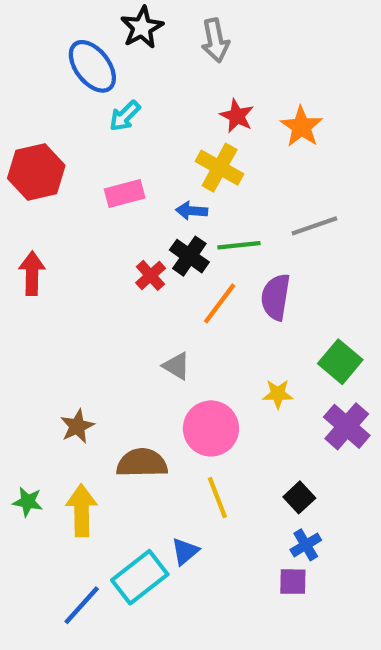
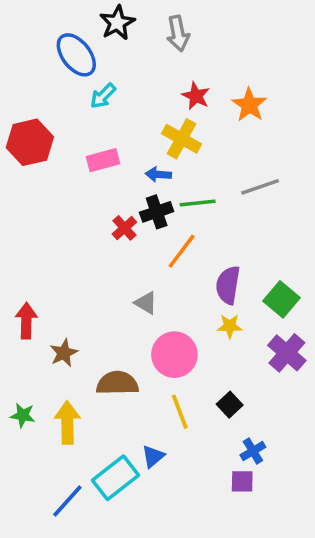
black cross: (189, 256) -> (157, 212), turned 36
red arrow: (32, 273) -> (26, 321), moved
purple semicircle: (276, 297) -> (228, 285), moved
black square: (299, 497) -> (230, 405), moved

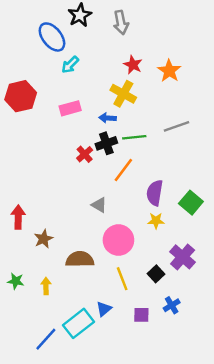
purple cross: (287, 353) -> (183, 257), moved
yellow arrow: (67, 422) -> (46, 286), size x0.6
purple square: (242, 481) -> (141, 315), moved

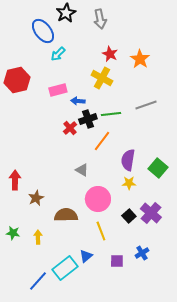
blue arrow: (108, 118) -> (78, 101), moved
black square: (156, 274) -> (129, 216), moved

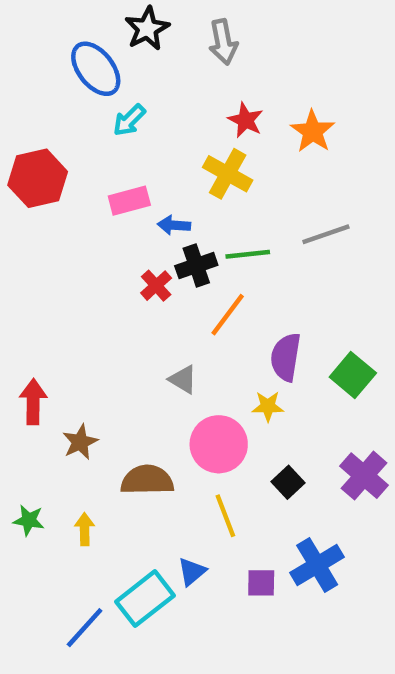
yellow star: (129, 183) -> (268, 406), moved
purple cross: (151, 213) -> (364, 476), moved
blue cross: (142, 253) -> (317, 565), size x1.6

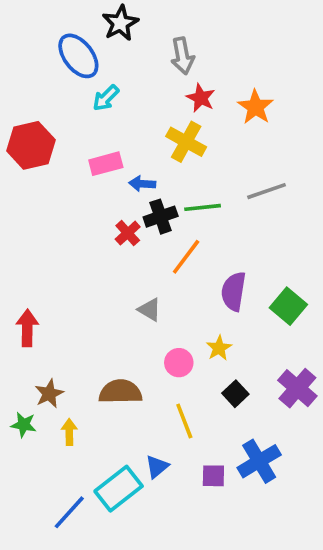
gray arrow: (223, 42) -> (182, 56), moved
yellow star: (268, 406) -> (219, 348), moved, turned -30
brown star: (80, 442) -> (49, 394), moved
pink circle: (219, 444) -> (179, 363), size x0.6

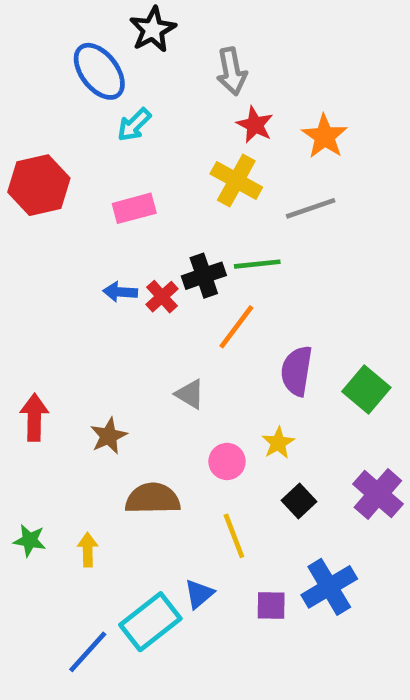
blue arrow: (142, 184) -> (120, 292), moved
gray line: (266, 191) -> (311, 208), moved
brown star: (49, 394) -> (109, 436), moved

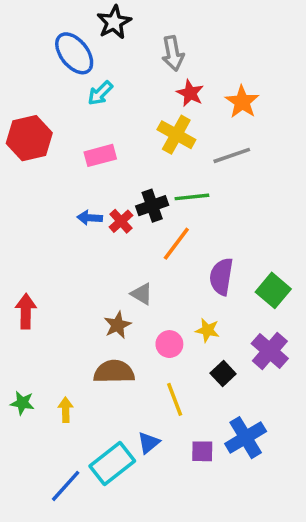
brown star: (109, 436) -> (117, 325), moved
yellow star: (278, 443) -> (207, 330), turned -30
purple cross: (378, 494) -> (270, 351), moved

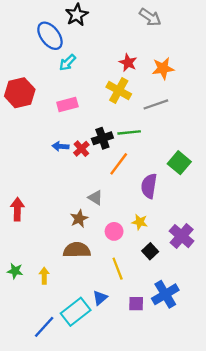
gray arrow: (173, 53) -> (150, 17), moved, turned -45
orange star: (242, 102) -> (163, 68), turned 30
green square: (273, 290) -> (179, 163), moved

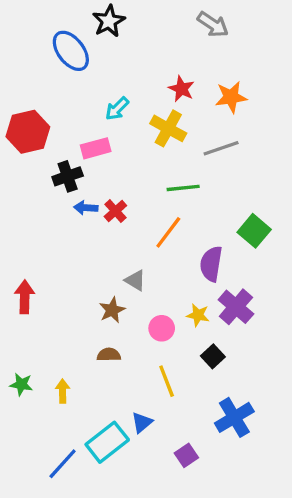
cyan arrow: (67, 63) -> (117, 109), moved
black cross: (102, 138) -> (68, 176), moved
purple cross: (182, 236) -> (236, 307), moved
brown semicircle: (77, 250) -> (109, 355), size x0.6
purple square: (136, 304) -> (186, 455), moved, turned -35

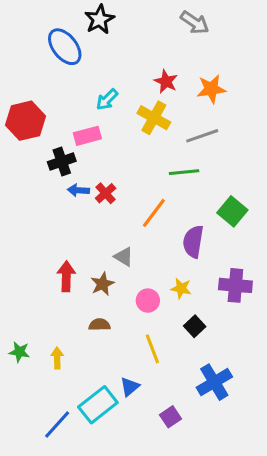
green line: (183, 188) -> (184, 172), moved
red arrow: (25, 297) -> (66, 276), moved
purple cross: (236, 307) -> (235, 285), moved, turned -36

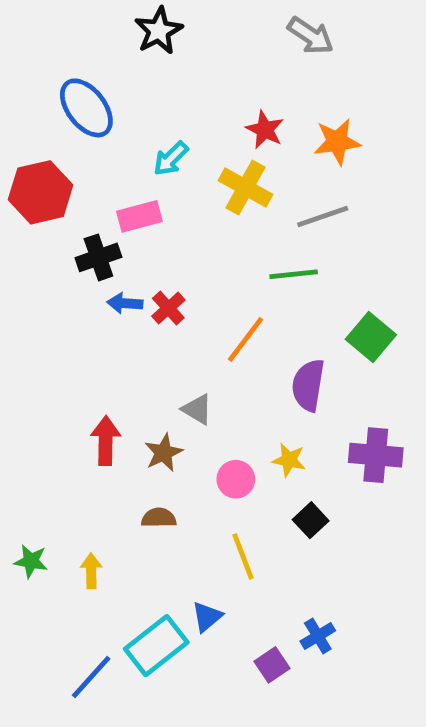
blue ellipse: (65, 47) -> (86, 108), moved
blue cross: (214, 382) -> (318, 636), moved, size x0.6

